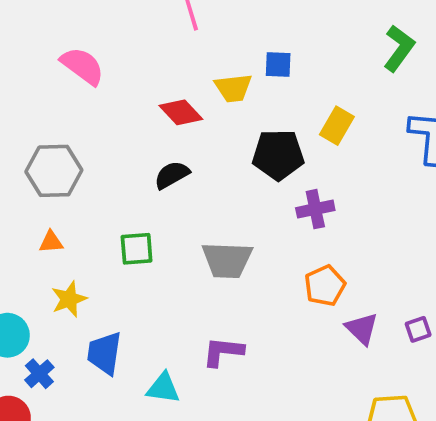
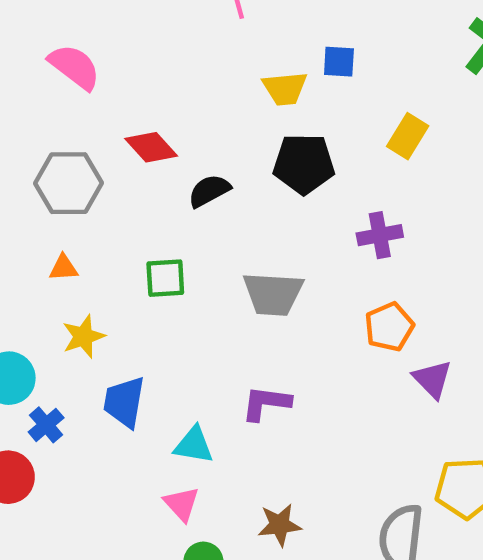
pink semicircle: (82, 66) -> (74, 67), moved
red diamond: (181, 112) -> (151, 147), moved
black pentagon: (278, 155) -> (304, 164), moved

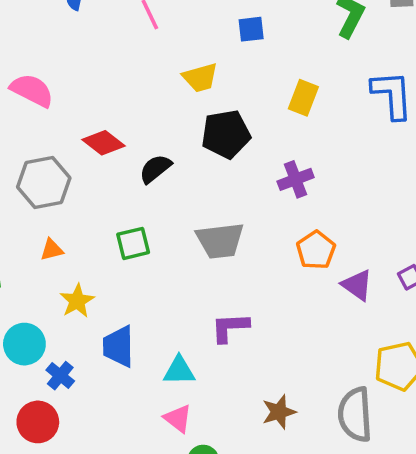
blue square: (339, 62) -> (251, 29), moved
brown star: (279, 525) -> (279, 412), moved

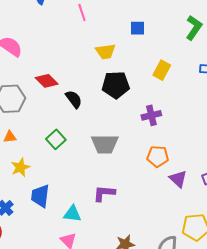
black semicircle: (155, 169) -> (74, 99), turned 84
green square: (133, 243) -> (56, 139), turned -36
orange pentagon: (316, 250) -> (158, 156), turned 30

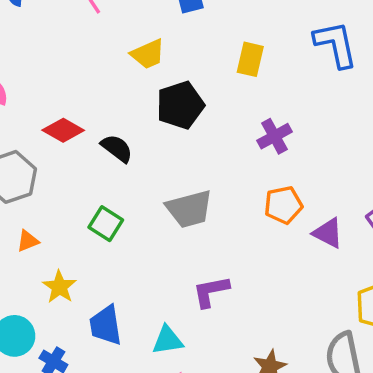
purple cross: (151, 115) -> (274, 136), moved

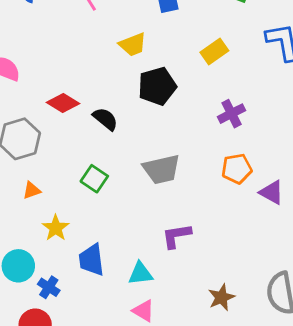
yellow rectangle: (250, 59) -> (214, 52), turned 40

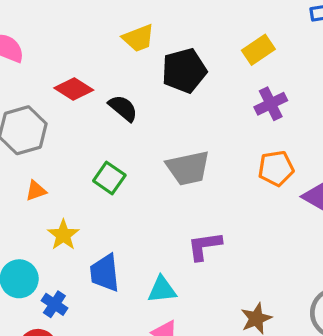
yellow trapezoid: (133, 45) -> (138, 38), moved
yellow rectangle: (214, 52) -> (258, 50), moved

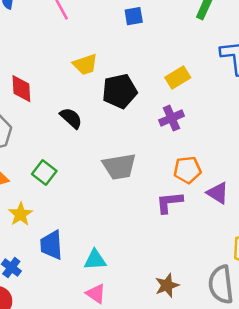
red diamond: (74, 89) -> (21, 89), moved, turned 52
purple cross: (271, 104) -> (172, 118), moved
green square: (109, 178) -> (44, 173), moved
purple L-shape: (204, 246) -> (169, 202), moved

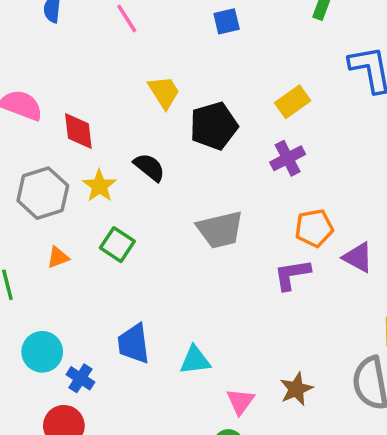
yellow trapezoid: (85, 64) -> (164, 92), turned -100
yellow star: (21, 214) -> (99, 186), moved
pink triangle: (96, 294) -> (240, 401), moved, turned 35

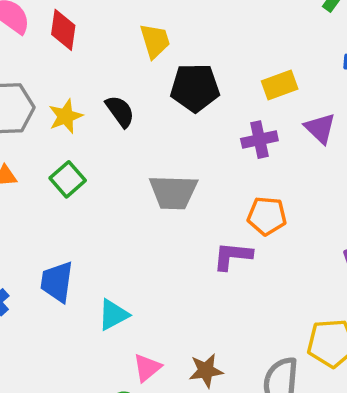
red diamond: (78, 131) -> (63, 30), moved
purple triangle: (358, 257) -> (320, 128), moved
cyan triangle: (195, 360) -> (113, 315), turned -36

